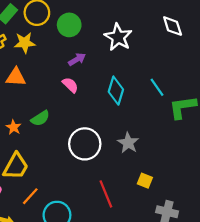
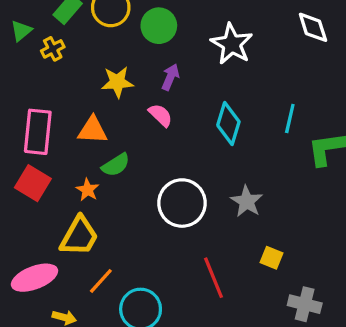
yellow star: (25, 43) -> (117, 82), moved
purple arrow: (77, 59) -> (170, 77), turned -36
orange triangle: (16, 77) -> (93, 130), moved
cyan line: (157, 87) -> (290, 119), turned 48
orange star: (14, 127) -> (88, 190), moved

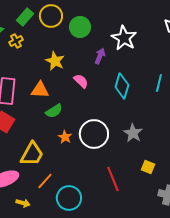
purple arrow: (170, 77) -> (100, 56), moved
yellow star: (117, 82) -> (55, 61), turned 30
orange star: (88, 190) -> (65, 137), moved

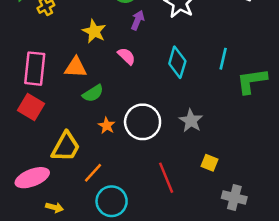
purple arrow: (100, 56) -> (138, 20), moved
orange line: (45, 181) -> (93, 173), moved

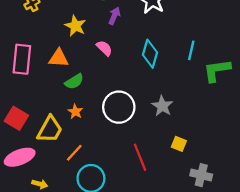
red square: (31, 107) -> (16, 118), moved
orange star: (107, 126) -> (75, 112), moved

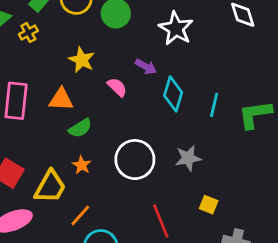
purple arrow: (114, 16) -> (146, 67), moved, turned 96
cyan line: (191, 50) -> (214, 105), moved
gray star: (162, 106) -> (188, 158), turned 30

